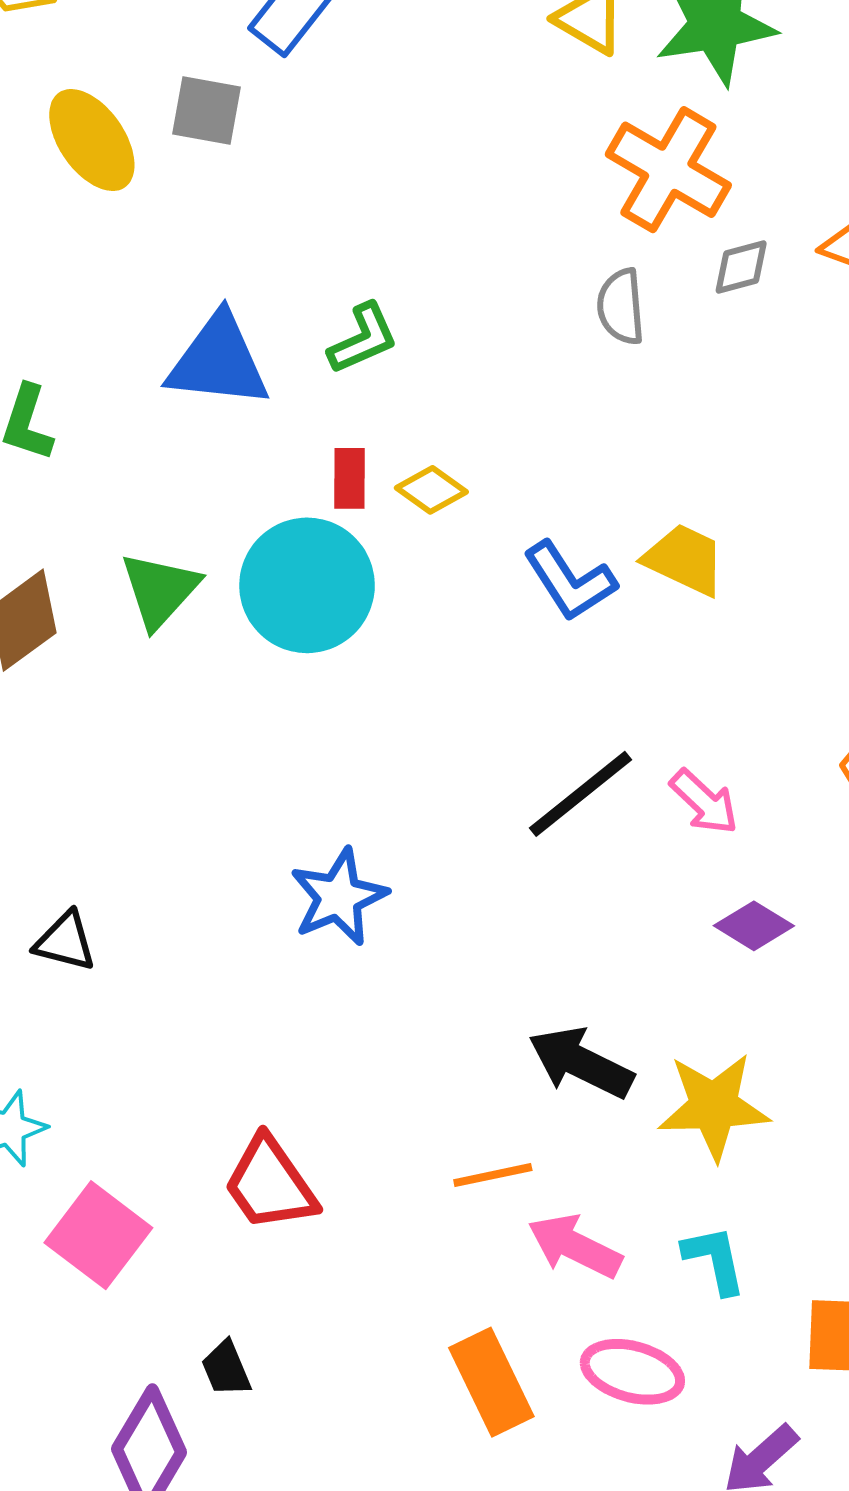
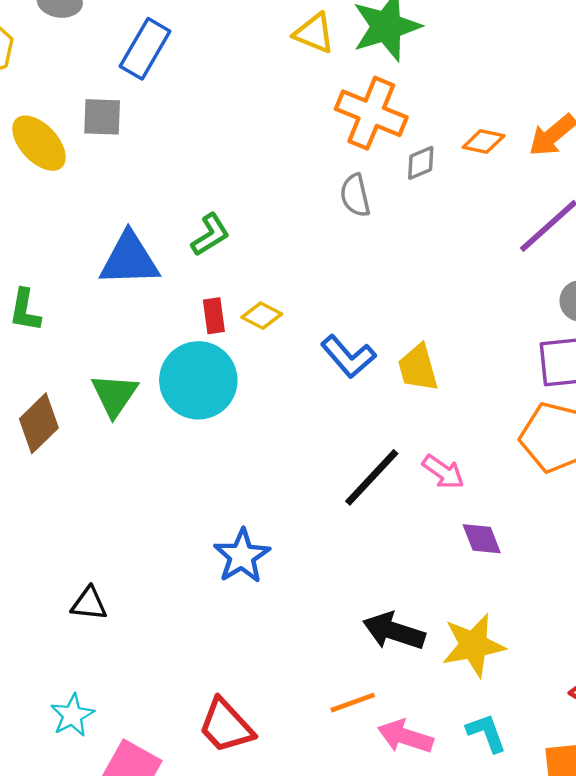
yellow trapezoid: (685, 560) -> (418, 368), moved, turned -123
purple diamond: (754, 926) -> (482, 539), turned 45

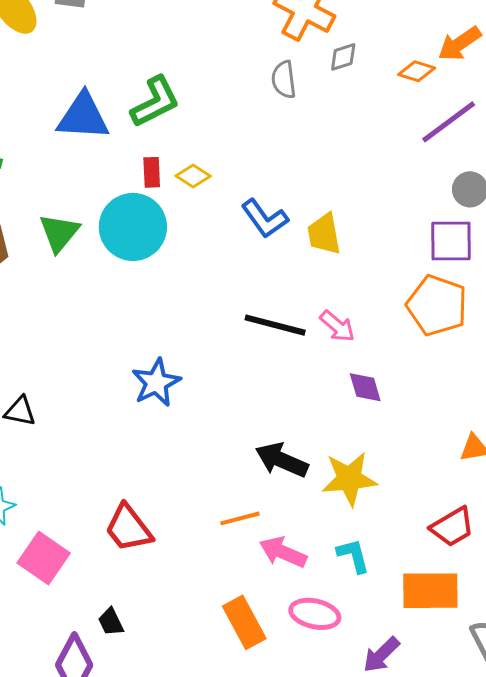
orange diamond: (484, 141) -> (417, 71), moved
green L-shape: (210, 235) -> (155, 102), size x1.4
black line: (372, 477) -> (275, 325), turned 56

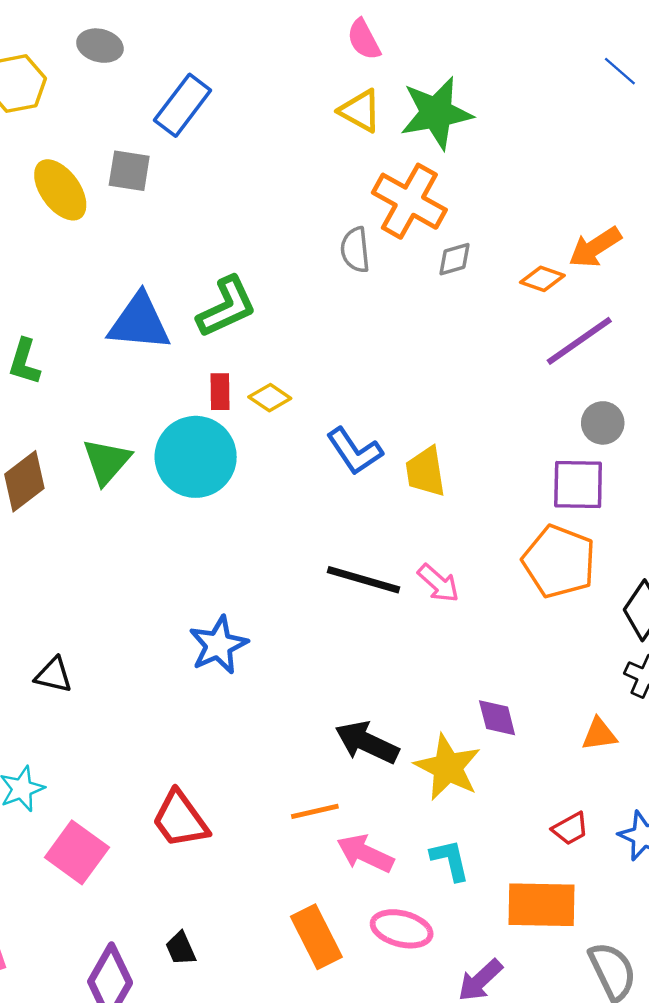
gray semicircle: (284, 80) -> (355, 250), moved
purple diamond: (365, 387) -> (497, 718), moved
yellow star: (349, 479) -> (448, 767), turned 30
red trapezoid: (452, 527) -> (570, 829), size x0.7
black trapezoid: (111, 622) -> (181, 948), moved

